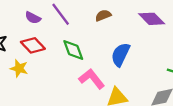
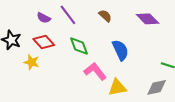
brown semicircle: (103, 15) -> (105, 16), turned 64
blue semicircle: (120, 55) -> (120, 50), turned 130

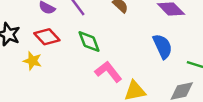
blue semicircle: (120, 50) -> (163, 46), moved

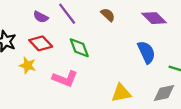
pink L-shape: (108, 72) -> (65, 79), moved, turned 150

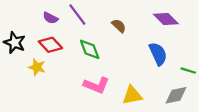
brown semicircle: (108, 15) -> (119, 26), moved
pink L-shape: (65, 79) -> (96, 85), moved

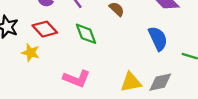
pink L-shape: (96, 85) -> (77, 79), moved
gray diamond: (176, 95) -> (160, 82), moved

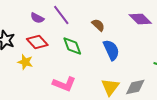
blue semicircle: (158, 38) -> (111, 50), moved
yellow triangle: (131, 82) -> (110, 87), turned -42

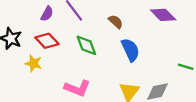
purple semicircle: (37, 18) -> (47, 14), turned -88

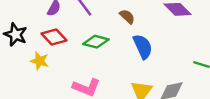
green diamond: (86, 45) -> (96, 42), turned -55

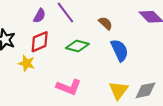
red diamond: (54, 37) -> (40, 42), turned -70

